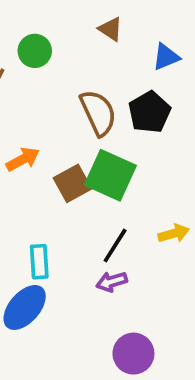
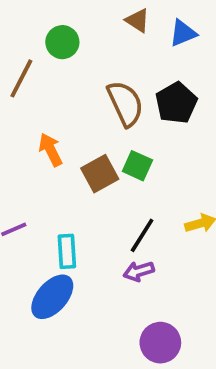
blue triangle: (166, 57) -> (183, 33), moved
orange arrow: (23, 159) -> (51, 150), turned -88
green square: (110, 175) -> (137, 166), size x0.6

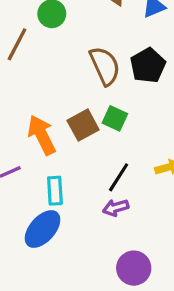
orange arrow: (51, 150) -> (42, 135), moved, size x1.4

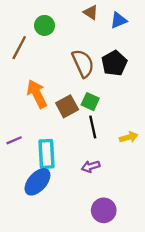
orange arrow: (42, 135) -> (37, 94), moved
black line: (119, 177) -> (93, 127), moved, turned -45
cyan rectangle: (55, 191) -> (47, 154), size x1.4

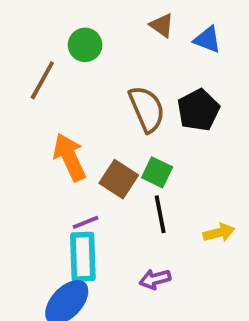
blue triangle: (119, 20) -> (207, 40), turned 42
brown square: (67, 106) -> (119, 179), turned -30
purple line: (14, 140) -> (85, 222), moved

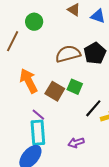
brown semicircle: (147, 109) -> (68, 54), turned -80
black line: (160, 214) -> (93, 108), moved, turned 54
purple line: (85, 222) -> (38, 115), turned 64

